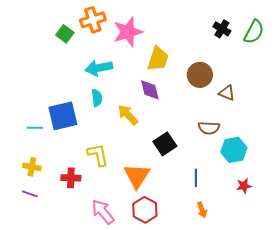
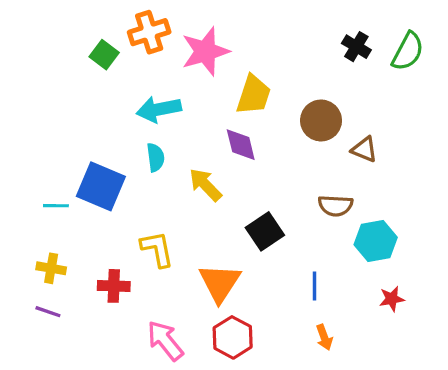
blue square: (63, 116) -> (101, 186), turned 36

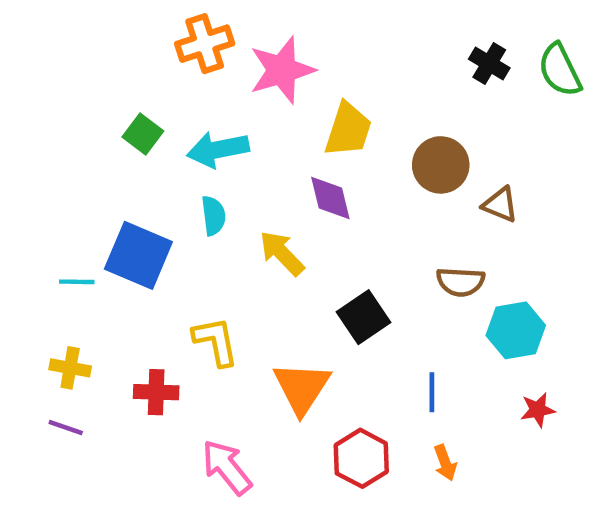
green semicircle: (408, 51) -> (560, 70), turned 126
green square: (104, 55) -> (143, 134), moved
red hexagon: (233, 337) -> (361, 458), moved

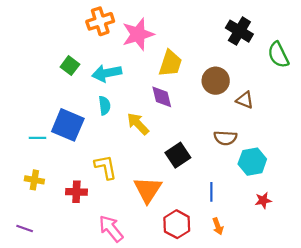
black cross: (489, 63) -> (239, 31), size x1.4
green semicircle: (560, 70) -> (278, 55), moved
purple line: (66, 427) -> (25, 229), moved

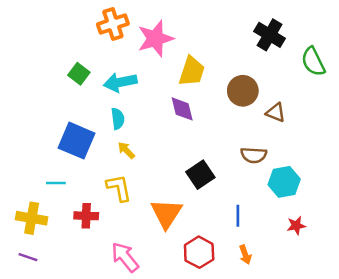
yellow arrow: (138, 124) -> (126, 150), moved, size x0.7
cyan line: (38, 138) -> (56, 183), moved
yellow cross: (34, 180) -> (32, 218), moved, size x1.4

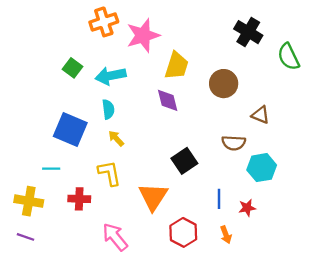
brown triangle: (276, 113) -> (261, 115), moved
red star: (296, 226) -> (247, 208), moved

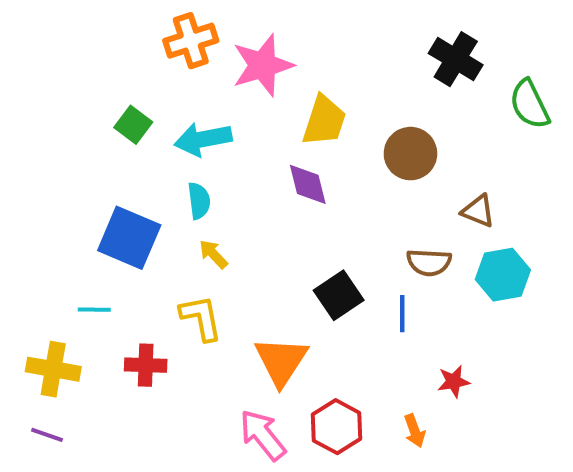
cyan hexagon: (262, 168) -> (503, 275), moved
blue line: (219, 199) -> (402, 314), moved
pink arrow: (115, 237) -> (263, 435), moved

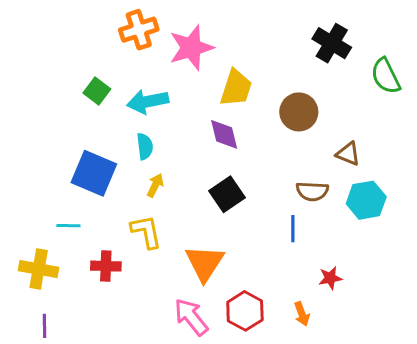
yellow arrow: (213, 254) -> (155, 185), turned 70
black square: (339, 295) -> (227, 194), moved
purple line: (47, 435) -> (45, 326), moved, turned 70

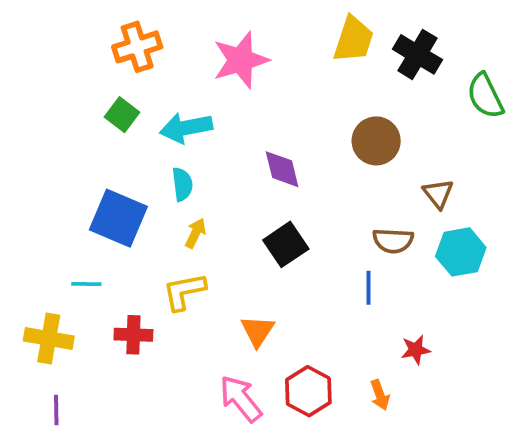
orange cross: (139, 30) -> (137, 47), moved
yellow trapezoid: (236, 88) -> (354, 39), moved
brown triangle: (348, 154) -> (438, 194), turned 30
yellow L-shape: (146, 232) -> (184, 291), turned -90
orange triangle: (205, 263) -> (258, 331), size x0.7

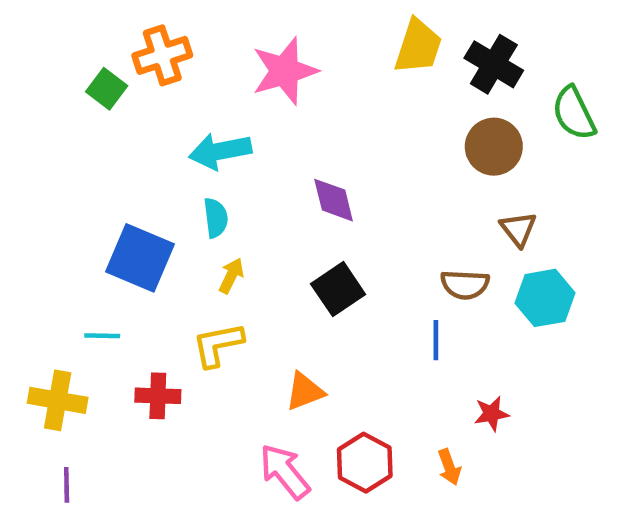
green square: (122, 115) -> (107, 89), moved
brown circle: (376, 141) -> (494, 147), moved
orange triangle: (258, 331) -> (305, 391), turned 36

